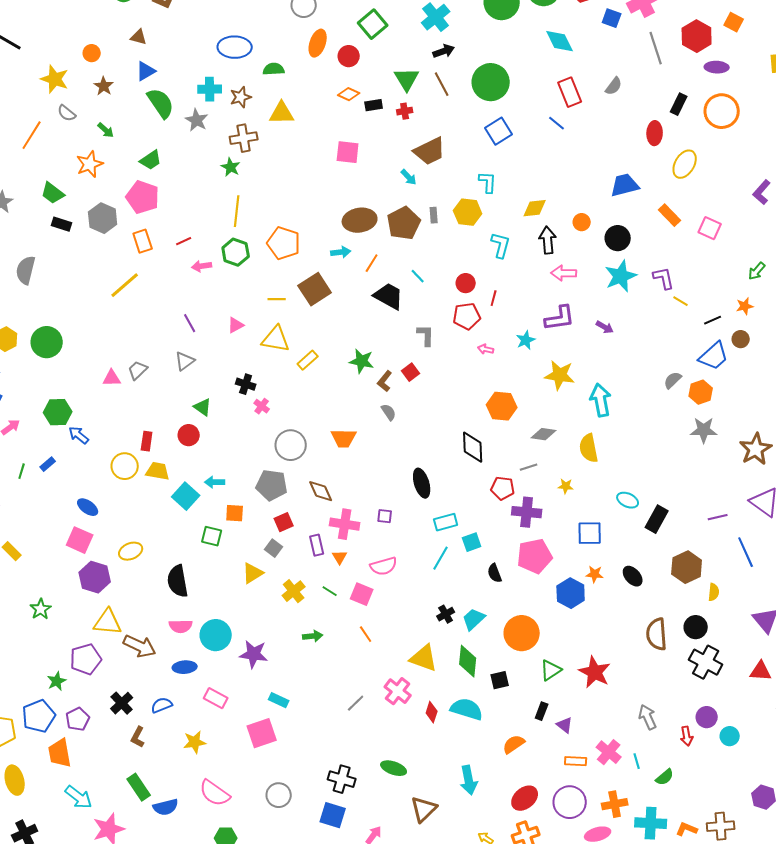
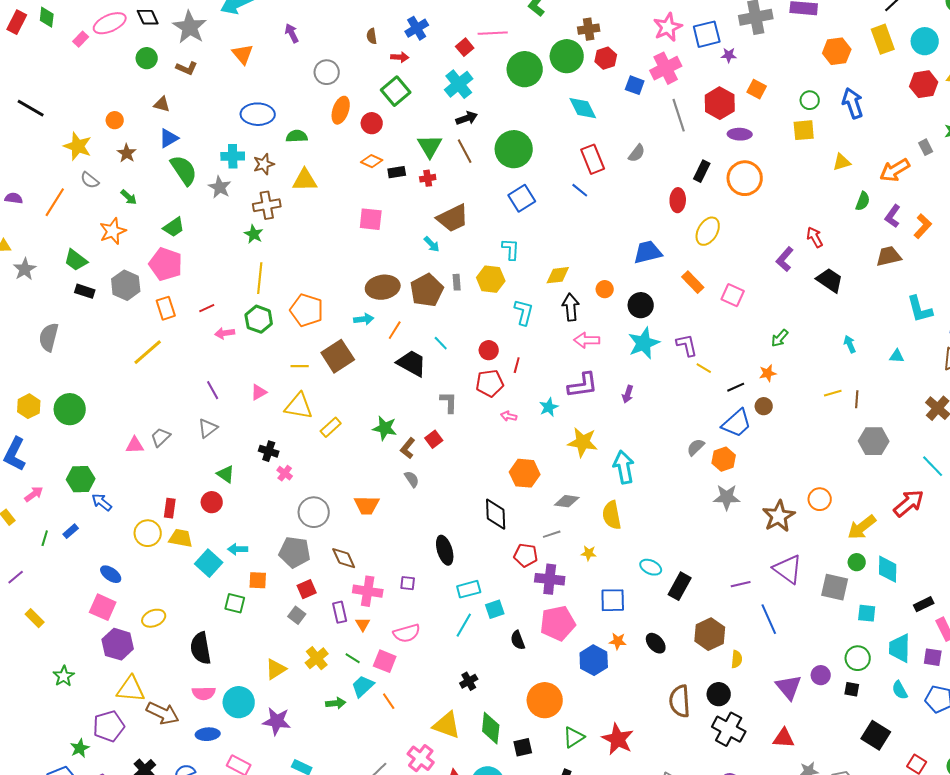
purple arrow: (605, 327) -> (628, 394), turned 78
yellow triangle: (253, 573) -> (276, 669), moved
cyan trapezoid: (474, 619) -> (363, 686), moved

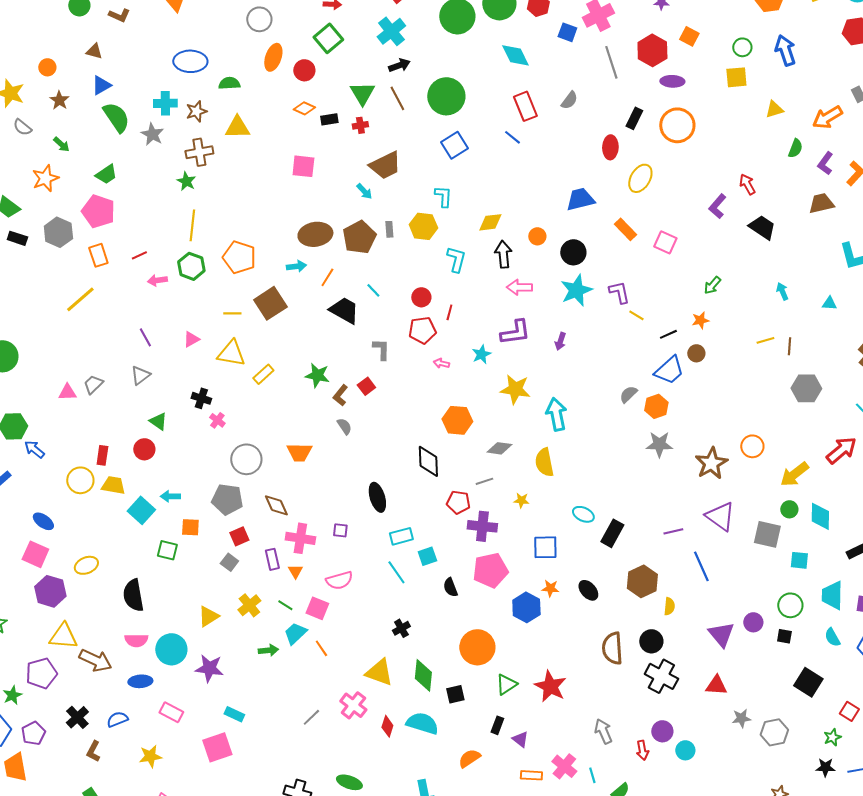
cyan line: (464, 625) -> (396, 572), turned -65

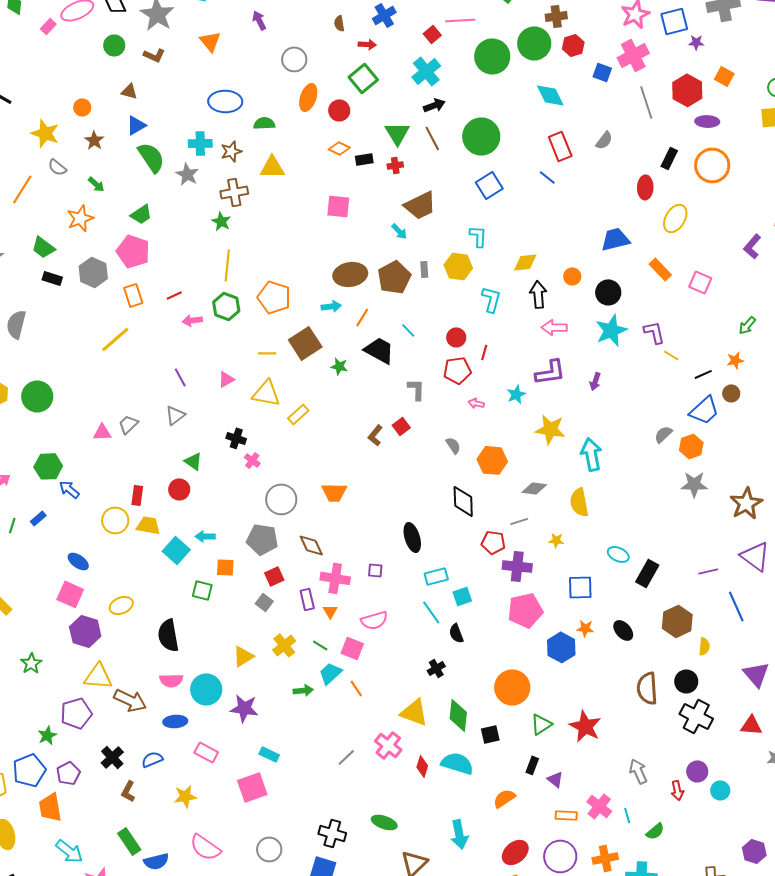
green star: (317, 375) -> (339, 366), moved, size x0.7
gray semicircle: (344, 426) -> (453, 445), moved
black semicircle: (450, 587) -> (456, 633), moved

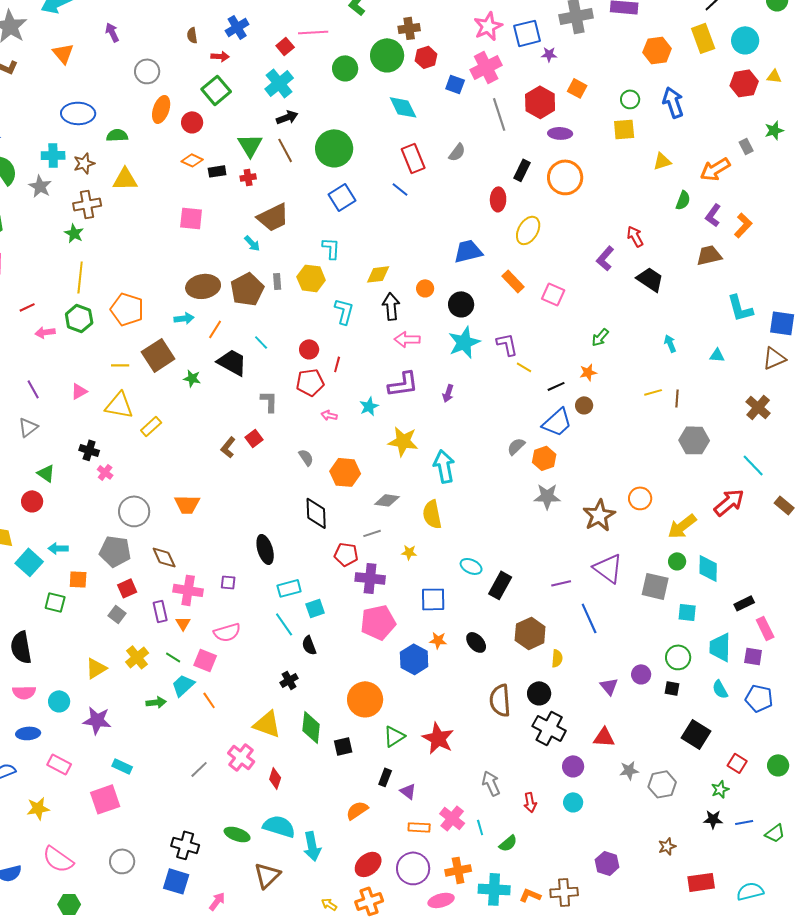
green circle: (492, 56) -> (345, 68), size x0.7
purple triangle: (756, 674) -> (609, 686), size x0.7
cyan circle: (206, 689) -> (59, 701), size x0.7
cyan semicircle: (457, 763) -> (279, 826), moved
purple circle: (697, 771) -> (573, 766), moved

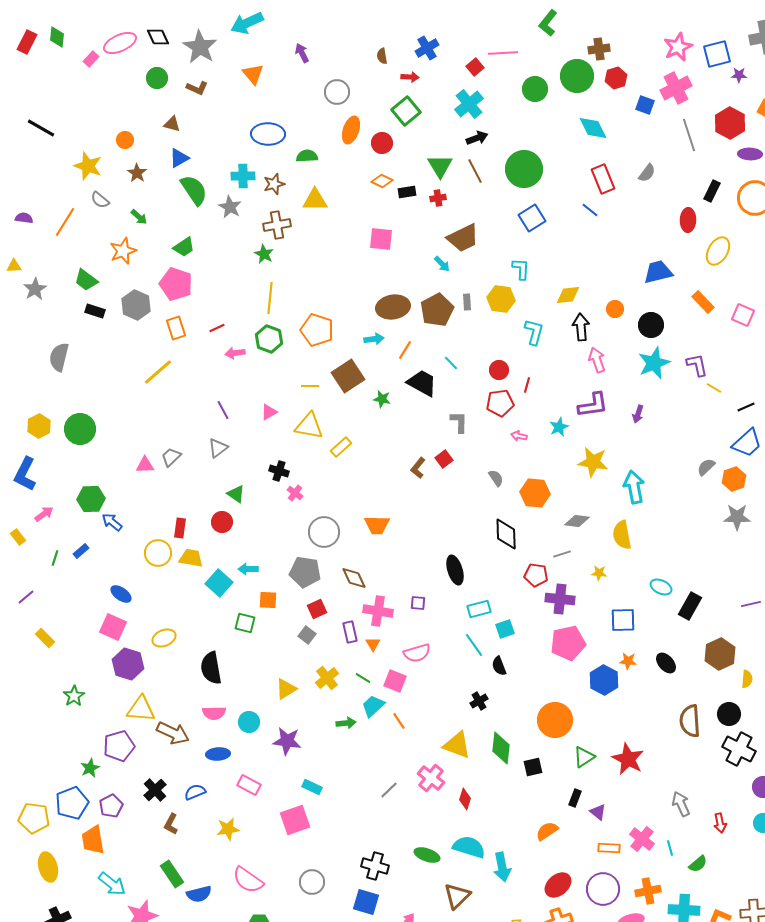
pink arrow: (407, 339) -> (597, 360), turned 70

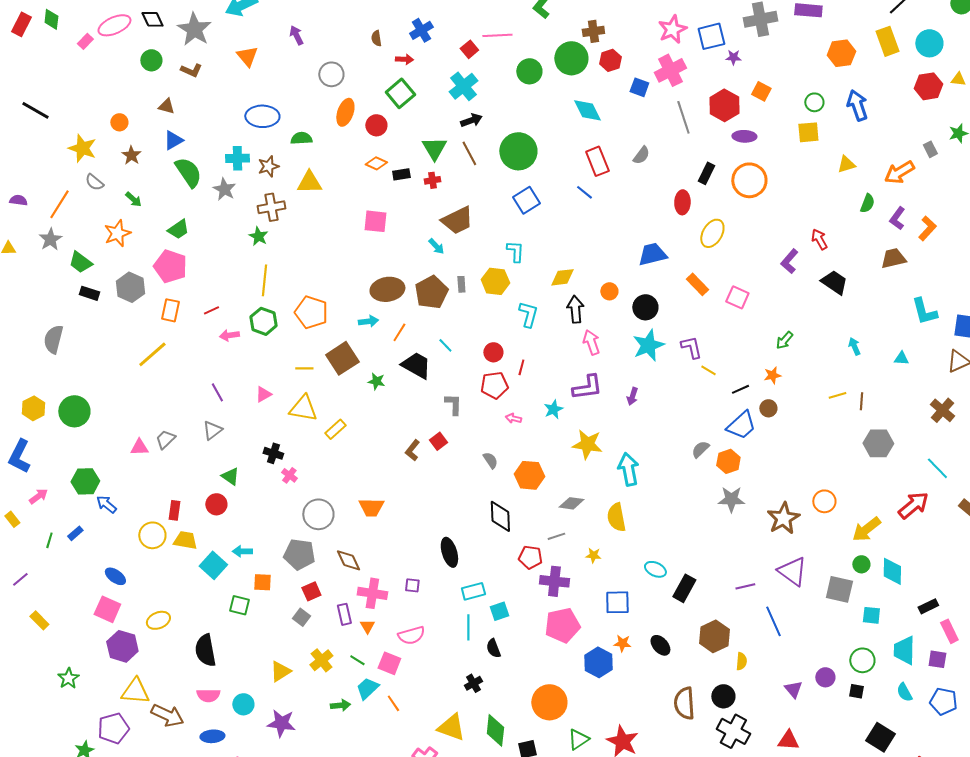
gray star: (35, 289) -> (50, 239), moved
orange rectangle: (176, 328) -> (170, 310), turned 30
cyan line: (474, 645) -> (468, 627), turned 35

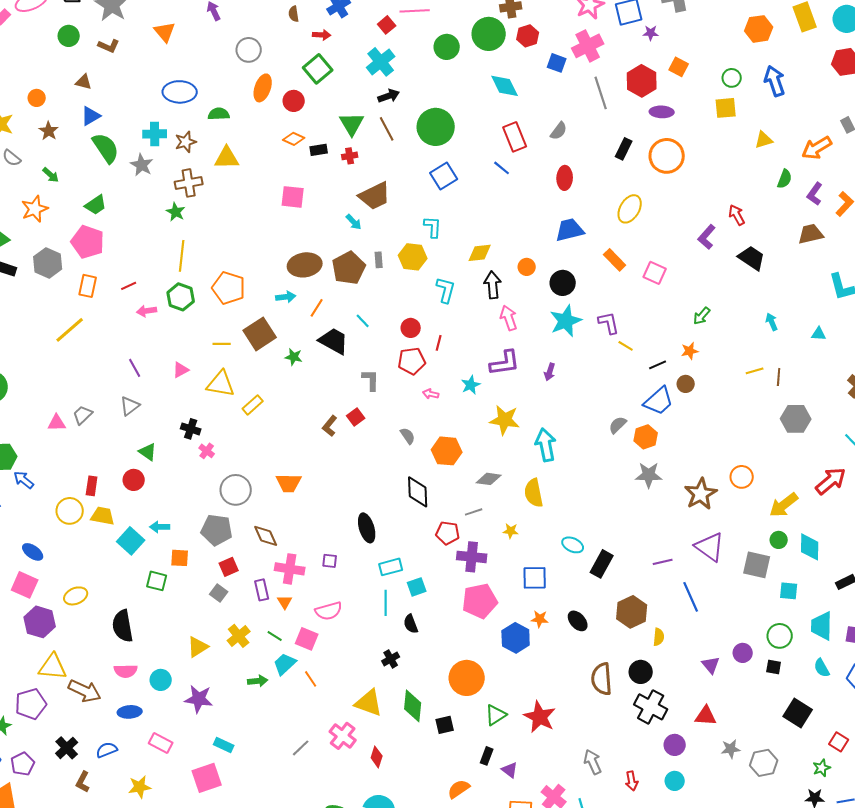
red ellipse: (682, 202) -> (565, 178), moved

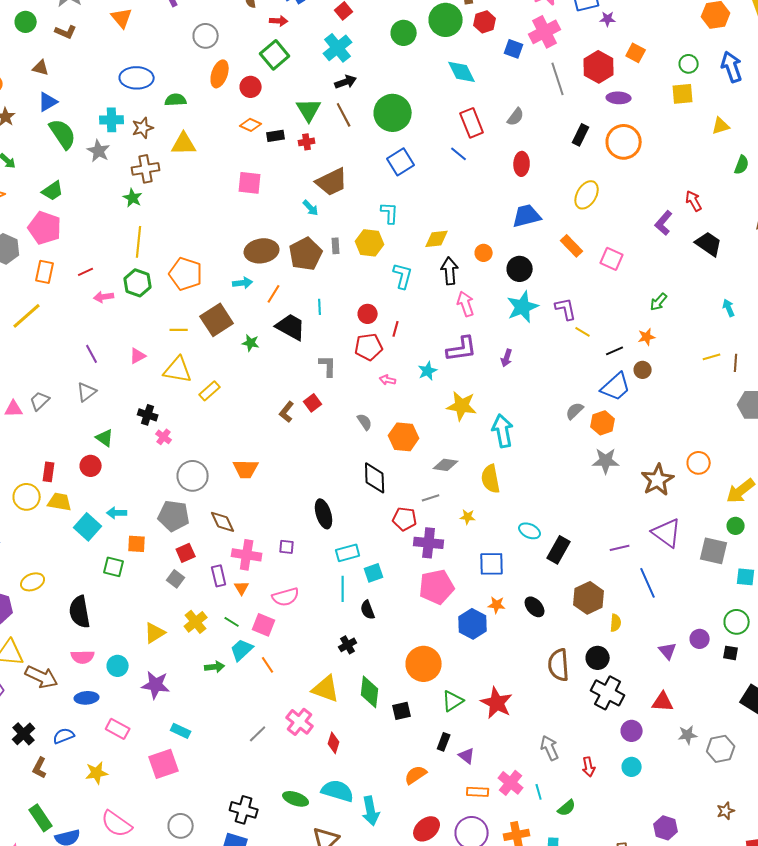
cyan line: (363, 321) -> (320, 307), turned 42

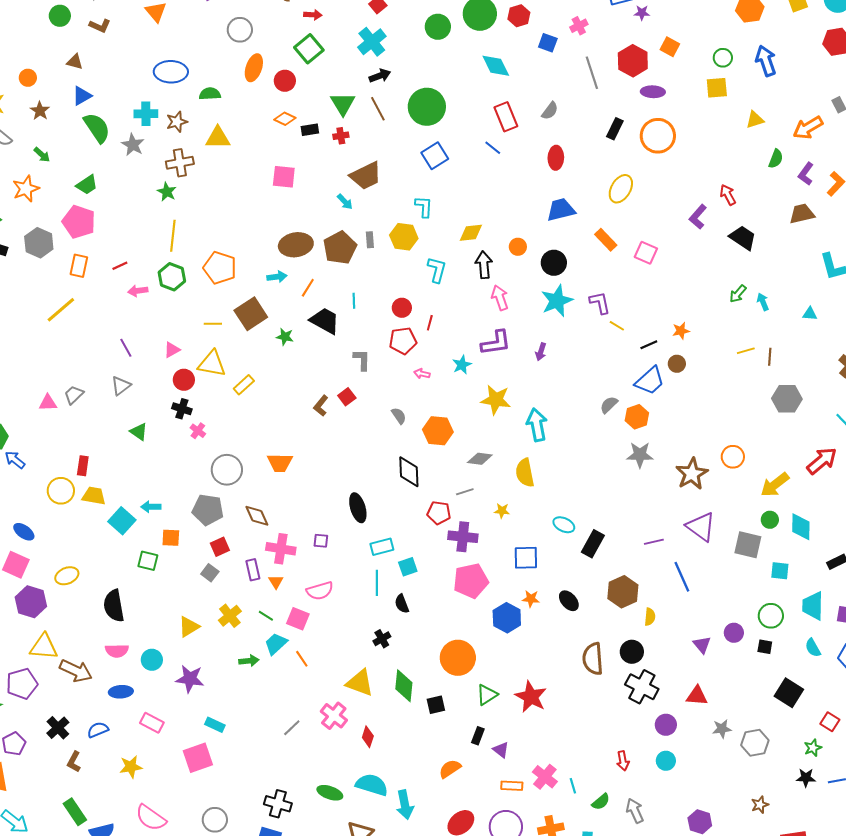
pink cross: (545, 32) -> (579, 26), size x0.6
green arrow: (659, 302) -> (738, 294), moved
red circle: (91, 466) -> (184, 380), moved
gray arrow: (550, 748) -> (635, 811), moved

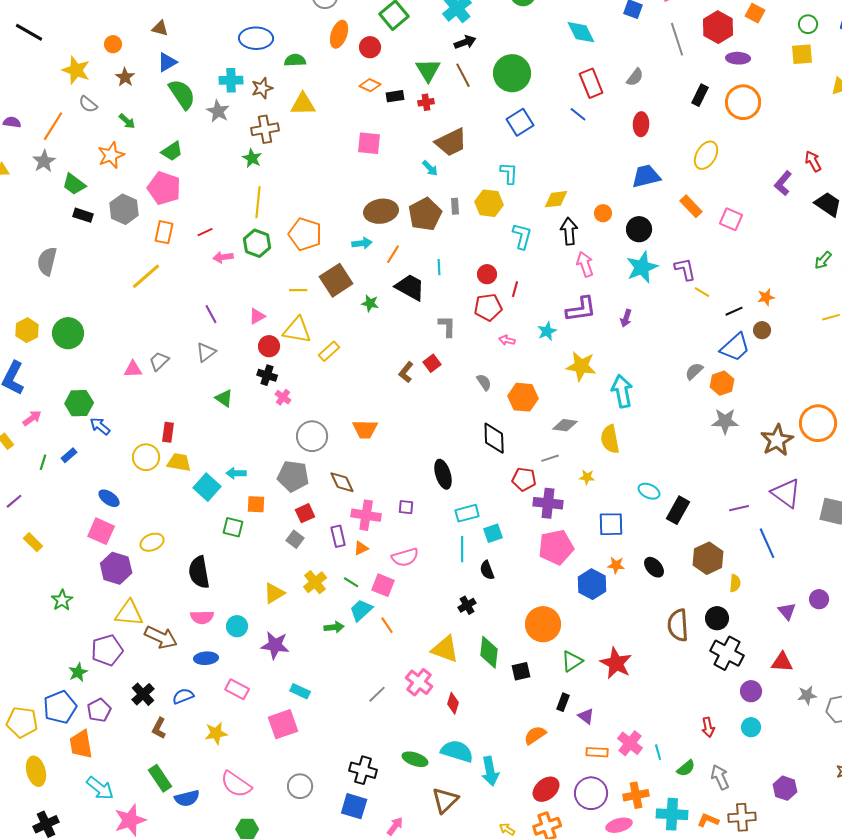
orange circle: (733, 457) -> (818, 423), size x1.6
orange triangle: (276, 582) -> (361, 548), turned 35

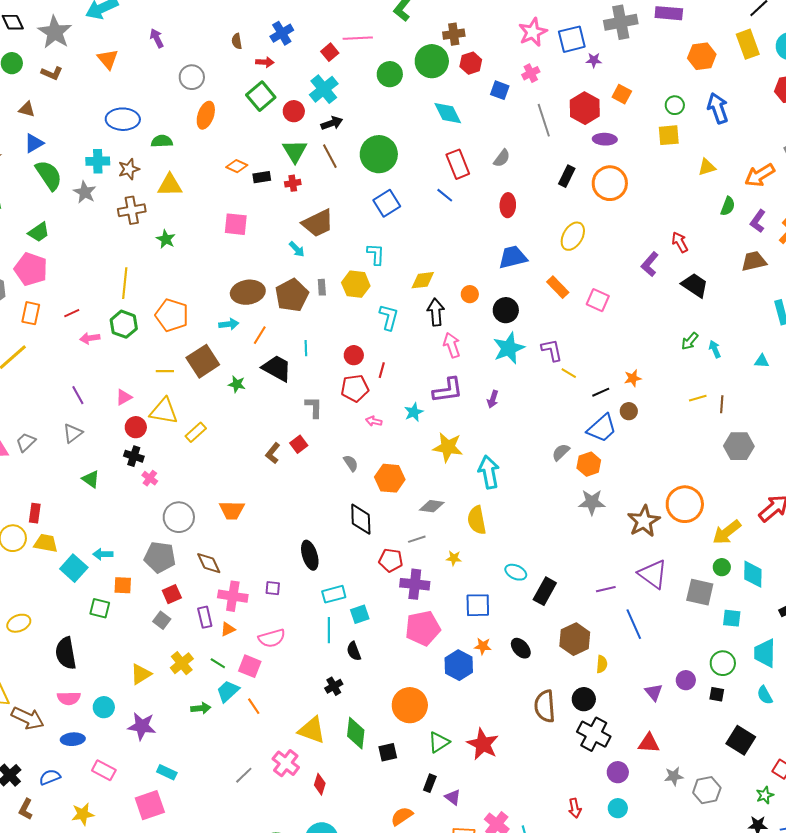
red circle: (370, 47) -> (294, 111), moved
green star: (252, 158) -> (166, 239), moved

